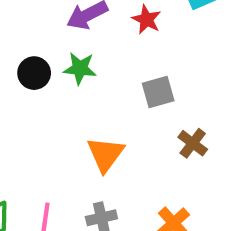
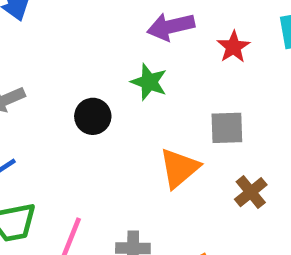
black circle: (34, 73) -> (93, 116), moved
orange triangle: (105, 154) -> (179, 168), moved

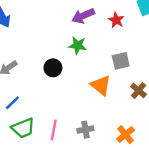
orange triangle: (179, 168) -> (101, 85), turned -30

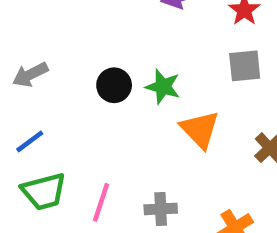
green star: (78, 45) -> (163, 87), moved
gray square: (121, 61) -> (245, 66), moved

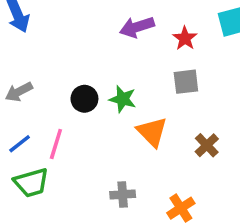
pink line: (101, 202) -> (56, 144), moved

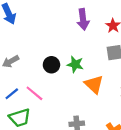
purple arrow: (137, 27) -> (83, 19), turned -78
pink line: (56, 144) -> (34, 93), turned -66

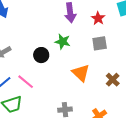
green star: (75, 64) -> (63, 42), moved

